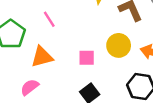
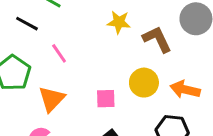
orange triangle: (42, 57) -> (52, 99), turned -30

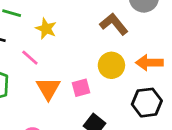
yellow star: (119, 22) -> (46, 29), moved, turned 30
orange triangle: (52, 99) -> (48, 88), moved

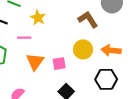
pink line: (30, 58) -> (24, 38), turned -48

